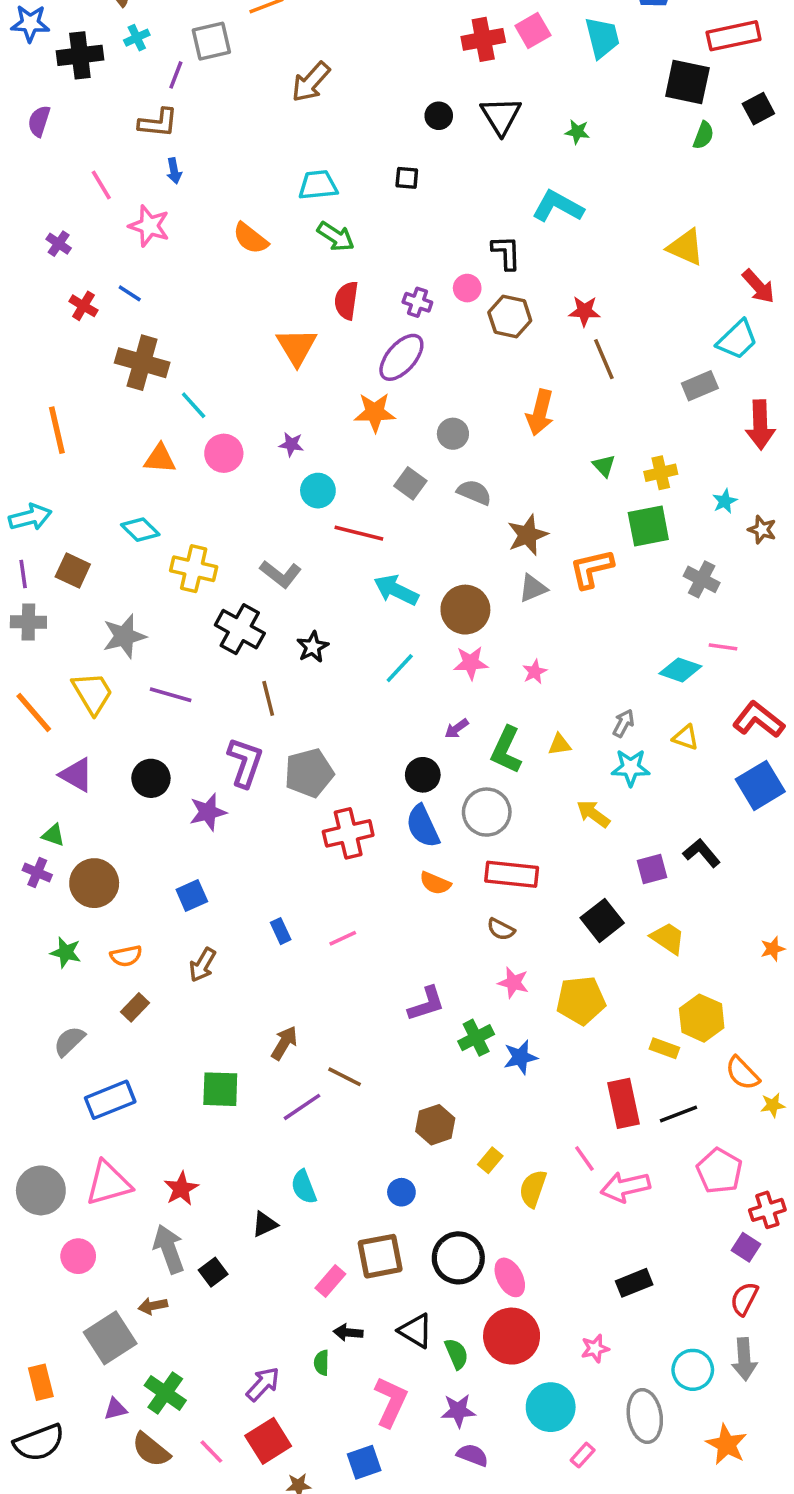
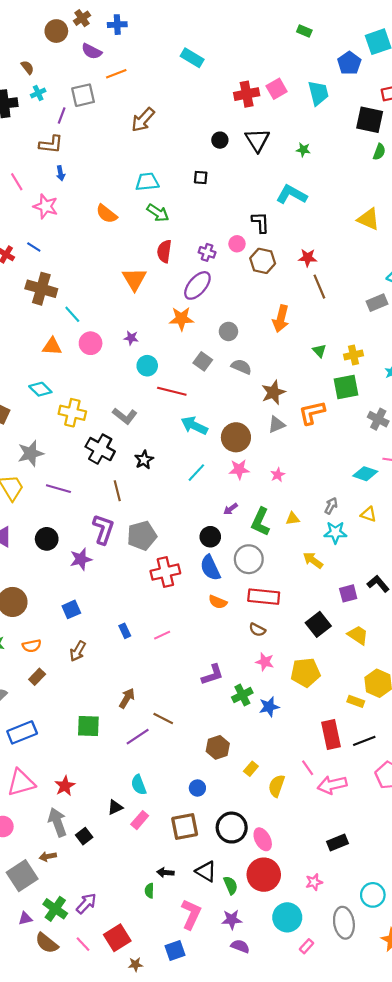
pink rectangle: (330, 1281) -> (140, 820), moved
purple arrow: (263, 1384) -> (86, 903), moved

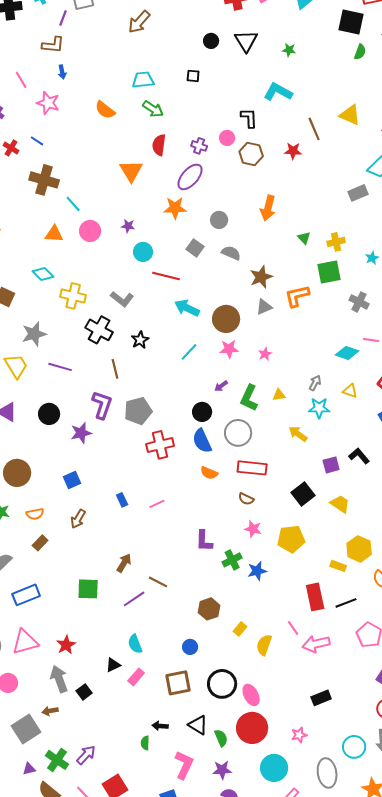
brown line: (319, 287) -> (314, 129), moved
purple L-shape: (212, 675) -> (204, 541), turned 110

